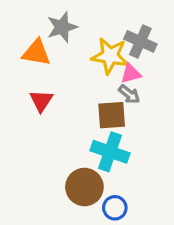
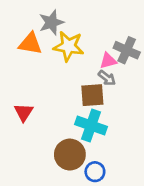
gray cross: (140, 41) -> (127, 50), moved
yellow star: (110, 56) -> (69, 46), moved
red triangle: (41, 101) -> (24, 112), moved

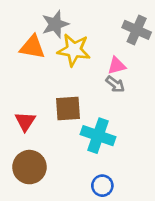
gray cross: (127, 50) -> (137, 30), moved
brown square: (92, 95) -> (68, 108), moved
brown circle: (70, 155) -> (29, 167), moved

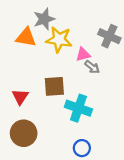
gray cross: (137, 30) -> (109, 36), moved
pink triangle: (117, 66) -> (83, 54), moved

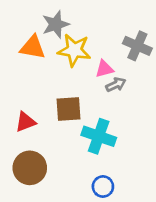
gray arrow: (92, 67) -> (116, 85), turned -63
red triangle: (20, 97) -> (25, 122), turned 36

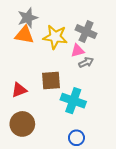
gray star: (56, 24) -> (28, 18), moved
gray cross: (137, 46) -> (86, 32), moved

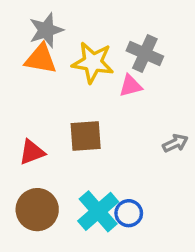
gray arrow: (86, 62) -> (175, 143), moved
cyan cross: (73, 101) -> (98, 211), moved, turned 30
blue circle: (76, 138) -> (129, 213), moved

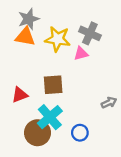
gray arrow: (175, 143) -> (109, 103), moved
brown circle: (37, 210) -> (38, 133), moved
cyan cross: (98, 211) -> (50, 117), moved

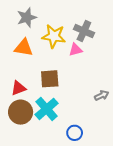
orange triangle: (25, 37) -> (24, 48), moved
brown circle: (38, 133) -> (21, 112), moved
blue circle: (80, 133) -> (75, 133), moved

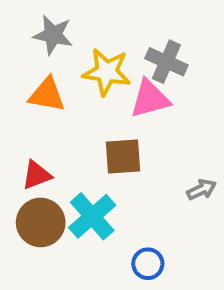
gray star: (27, 18) -> (53, 35), turned 30
pink triangle: (76, 50) -> (150, 99), size x1.5
brown square: (50, 79) -> (123, 157), moved

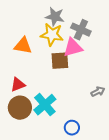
gray star: (53, 35) -> (55, 17), moved
brown square: (123, 157) -> (60, 61), moved

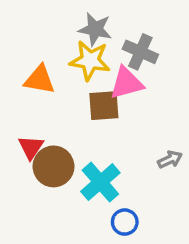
red triangle: (18, 85) -> (31, 147), turned -35
cyan cross: (45, 105) -> (100, 182), moved
brown circle: (20, 108) -> (53, 166), moved

